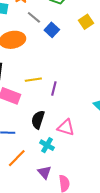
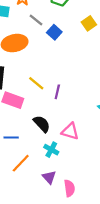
yellow line: (33, 80) -> (36, 83), turned 49
black semicircle: (38, 120) -> (42, 124), turned 120

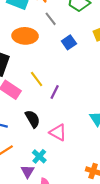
blue square: (54, 32) -> (69, 42), moved
cyan cross: (51, 150) -> (39, 156), moved

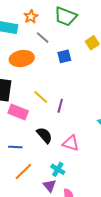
blue square: (69, 42) -> (64, 56), turned 32

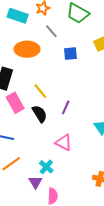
purple line: (60, 106) -> (66, 107), moved
pink rectangle: (18, 112) -> (15, 103), turned 30
black semicircle: (44, 135) -> (40, 114), moved

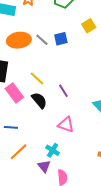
gray line: (51, 31) -> (42, 40), moved
purple line: (66, 107) -> (63, 91), turned -48

